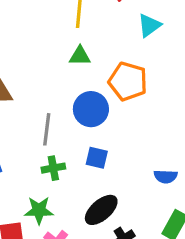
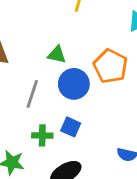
green triangle: (80, 56) -> (57, 55), moved
green cross: (53, 168) -> (42, 135), moved

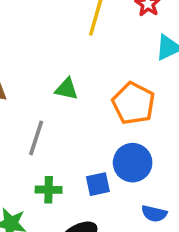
blue circle: (74, 84) -> (133, 163), moved
blue square: (71, 127) -> (98, 184), moved, turned -36

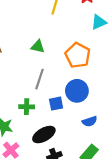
gray line: (36, 138) -> (39, 79), moved
blue semicircle: (154, 214) -> (90, 121), turned -32

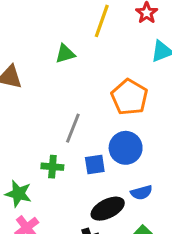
green triangle: (38, 46) -> (65, 54), moved, turned -32
black ellipse: (44, 135) -> (108, 209), moved

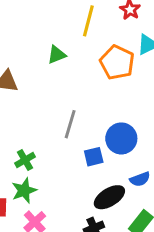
orange pentagon: (129, 97) -> (117, 62), moved
green cross: (52, 167) -> (25, 160), moved, turned -30
green star: (18, 194) -> (24, 190), turned -30

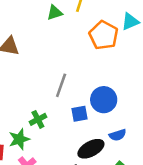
green triangle: (57, 55) -> (55, 13), moved
green cross: (25, 160) -> (38, 119), moved

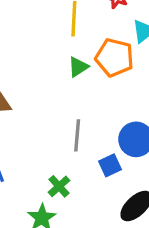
green triangle: (55, 13) -> (78, 67), moved

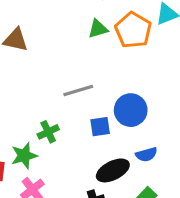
gray line: (77, 135) -> (78, 90), turned 52

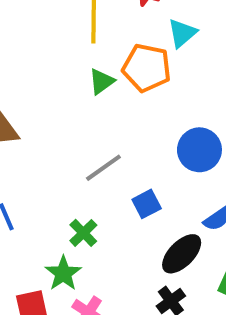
blue circle: (131, 110) -> (199, 150), moved

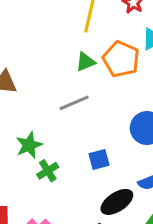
gray line: (103, 168) -> (74, 103), moved
green star: (63, 273) -> (29, 145), moved

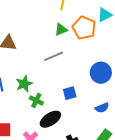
green cross: (48, 171) -> (36, 100), turned -32
black ellipse: (117, 202) -> (50, 119), moved

